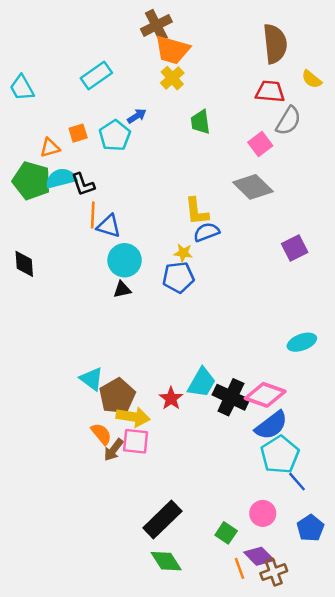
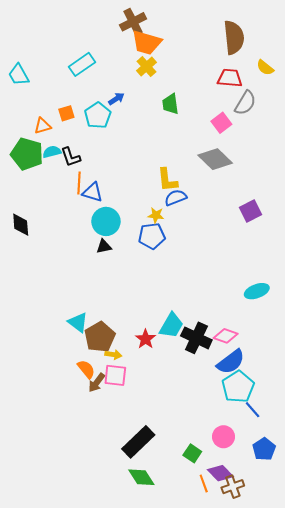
cyan semicircle: (61, 178) -> (52, 152), size x0.7
pink diamond: (265, 395) -> (226, 336), size x0.7
yellow arrow: (133, 417) -> (113, 355), size x0.6

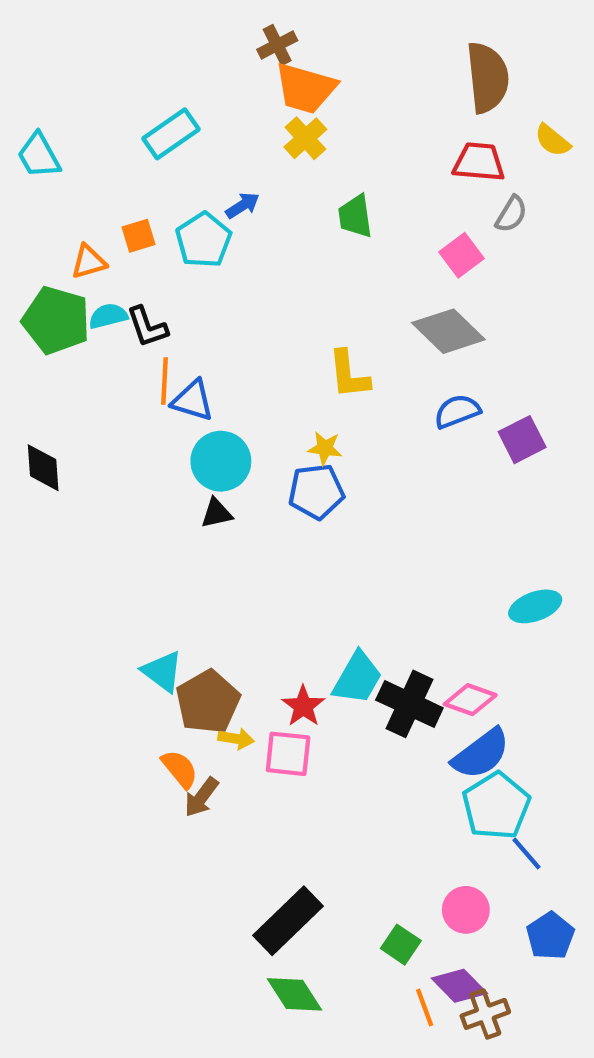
brown cross: (133, 22) -> (277, 45), size x0.7
gray semicircle: (245, 103) -> (511, 214), size x0.7
blue semicircle: (176, 198) -> (457, 411), moved
pink square: (115, 375) -> (288, 754), moved

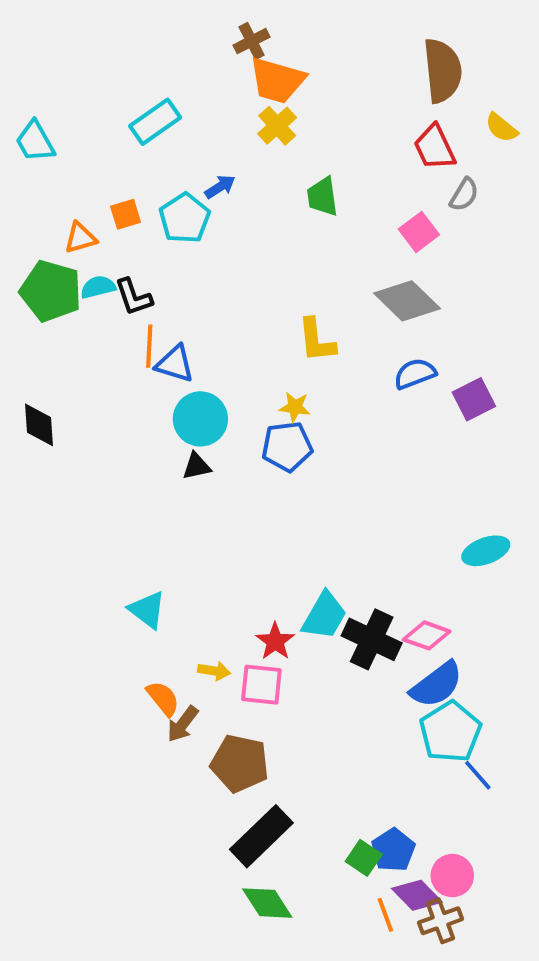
red trapezoid: (479, 162) -> (435, 147), turned -120
brown pentagon: (208, 702) -> (240, 763), moved, turned -30
pink circle: (466, 910) -> (452, 876), moved
blue pentagon: (550, 936) -> (393, 850), moved

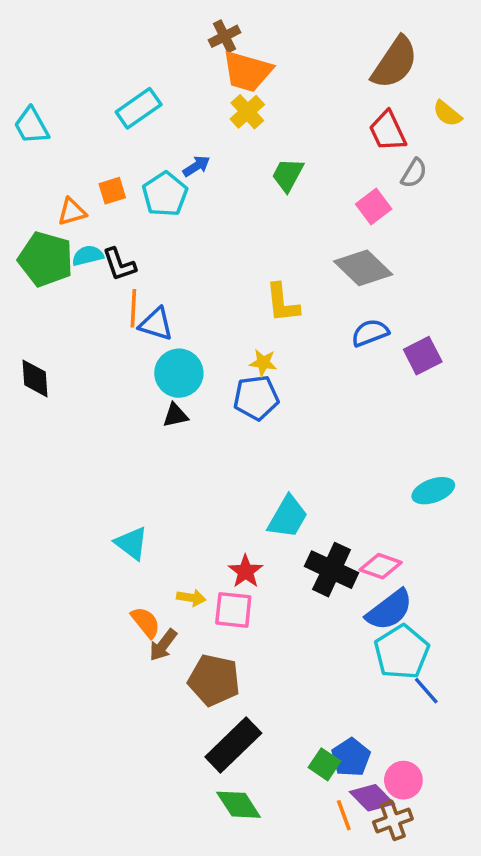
brown semicircle: (442, 71) -> (395, 63), turned 40
green trapezoid: (322, 197) -> (288, 175), turned 36
cyan trapezoid: (324, 616) -> (288, 517), moved

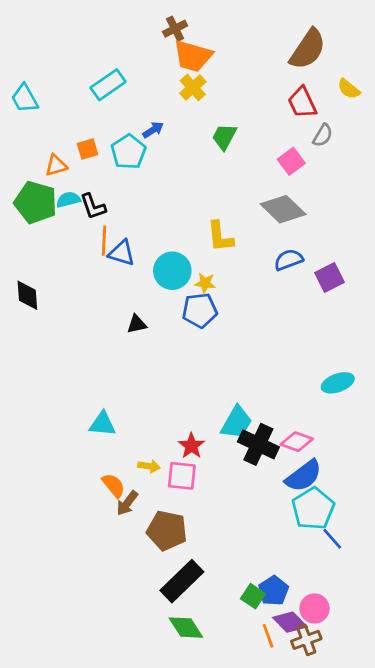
cyan circle: (179, 373) -> (172, 271), moved
cyan trapezoid: (288, 517) -> (237, 422), moved
cyan triangle: (132, 543) -> (103, 424), turned -32

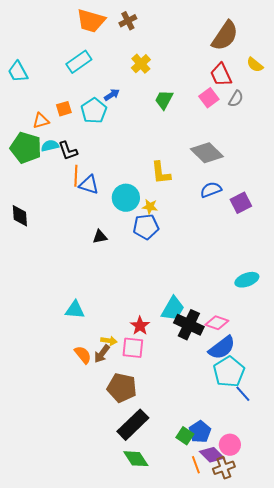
orange trapezoid: (193, 56) -> (91, 21), moved
pink square: (291, 161) -> (209, 98), moved
brown arrow: (127, 503) -> (102, 354), moved

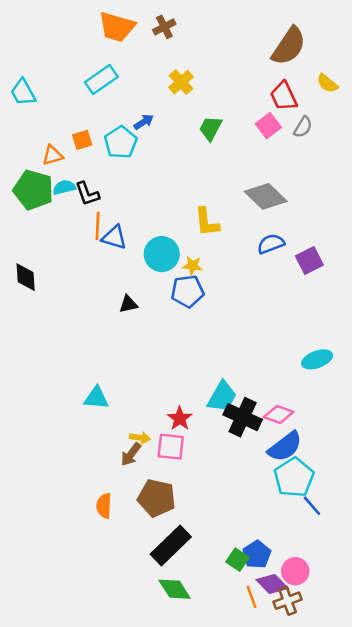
orange semicircle: (83, 355) -> (104, 506), moved, turned -138

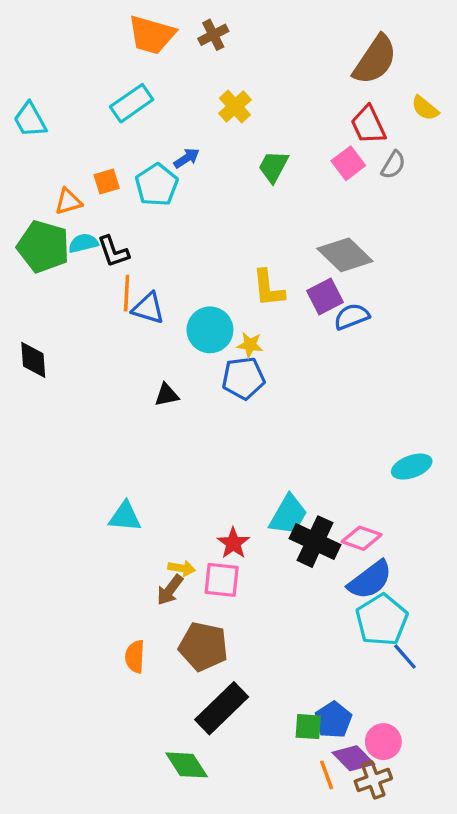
purple square: (309, 261) -> (325, 297), moved
green square: (237, 560) -> (308, 727), turned -30
green diamond: (175, 589) -> (187, 765), moved

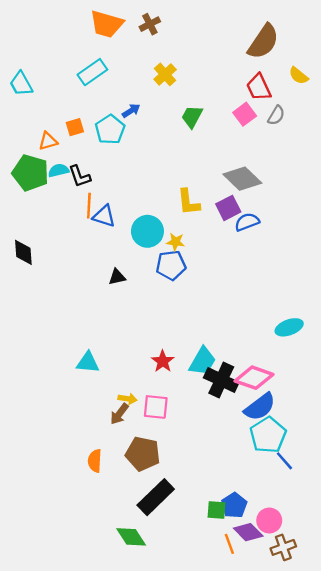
pink diamond: (362, 538) -> (254, 378), size x1.4
red star: (233, 543) -> (163, 361), moved
brown cross: (373, 780) -> (283, 547), moved

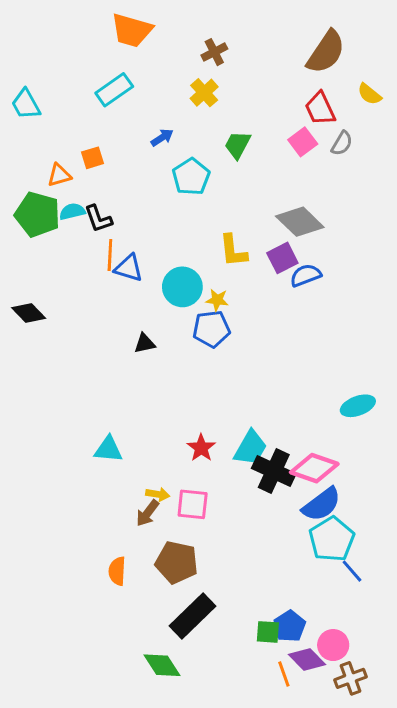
brown cross: (150, 24) -> (214, 52), moved
cyan pentagon: (110, 129) -> (191, 177), moved
black diamond: (23, 252) -> (29, 313), turned -40

